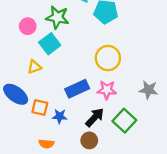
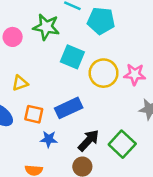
cyan square: (50, 44) -> (72, 57), moved, turned -30
pink star: (107, 90) -> (135, 74), moved
orange square: (40, 107) -> (34, 114), moved

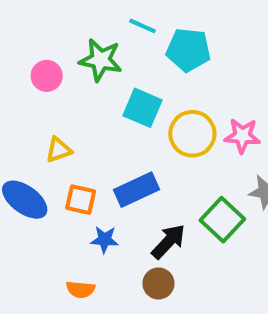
green square: (122, 144) -> (222, 220), moved

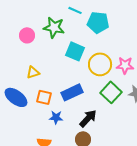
green square: (222, 220) -> (111, 92), moved

